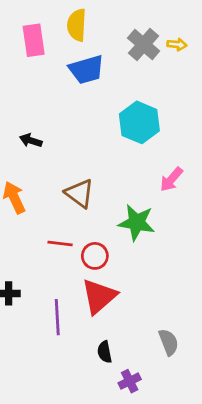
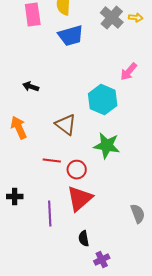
cyan hexagon: (139, 122) -> (103, 100), moved
pink arrow: (171, 179) -> (129, 72), moved
gray semicircle: (169, 342) -> (138, 214), moved

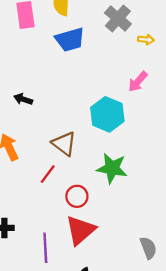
yellow arrow: (136, 18) -> (146, 40), moved
red line: (52, 161) -> (48, 174), moved, turned -60

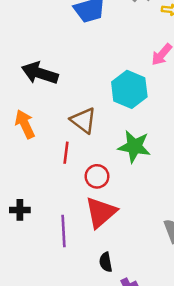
black arrow: (23, 99) -> (40, 73), size x1.8
red line: (48, 174) -> (66, 153), turned -30

